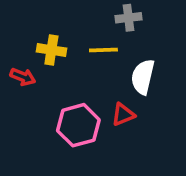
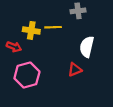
yellow line: (103, 50) -> (53, 27), moved
pink hexagon: (78, 125) -> (27, 75), moved

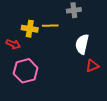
red triangle: (75, 70) -> (92, 66), moved

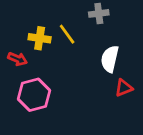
yellow line: (50, 26) -> (67, 34), turned 56

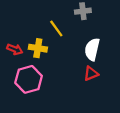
yellow cross: (40, 38) -> (38, 48), moved
red triangle: (124, 88) -> (91, 74), moved

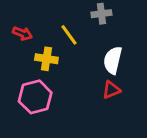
red arrow: (15, 49) -> (22, 33), moved

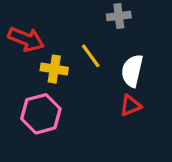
red arrow: (22, 33) -> (26, 39), size x1.5
yellow line: (69, 35) -> (91, 56), moved

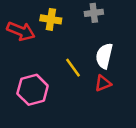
yellow line: (91, 56) -> (73, 68), moved
yellow cross: (54, 69) -> (51, 19), moved

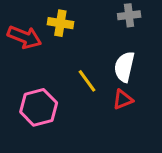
gray cross: (94, 13) -> (129, 15), moved

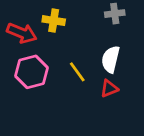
pink hexagon: (39, 107) -> (31, 72), moved

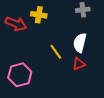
pink hexagon: (31, 72) -> (20, 75), moved

